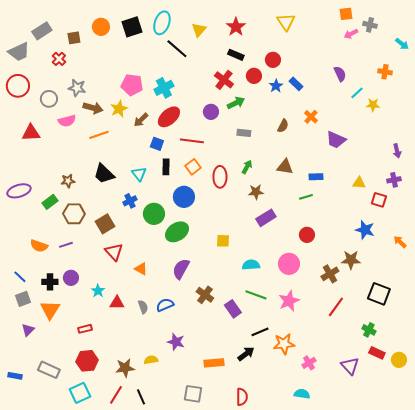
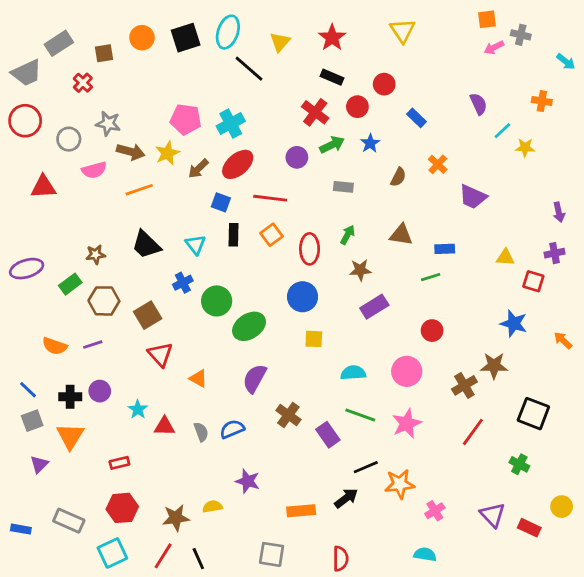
blue star: (276, 86) -> (370, 143), moved
blue circle: (184, 197) -> (303, 297), moved
red rectangle: (377, 353) -> (529, 528), moved

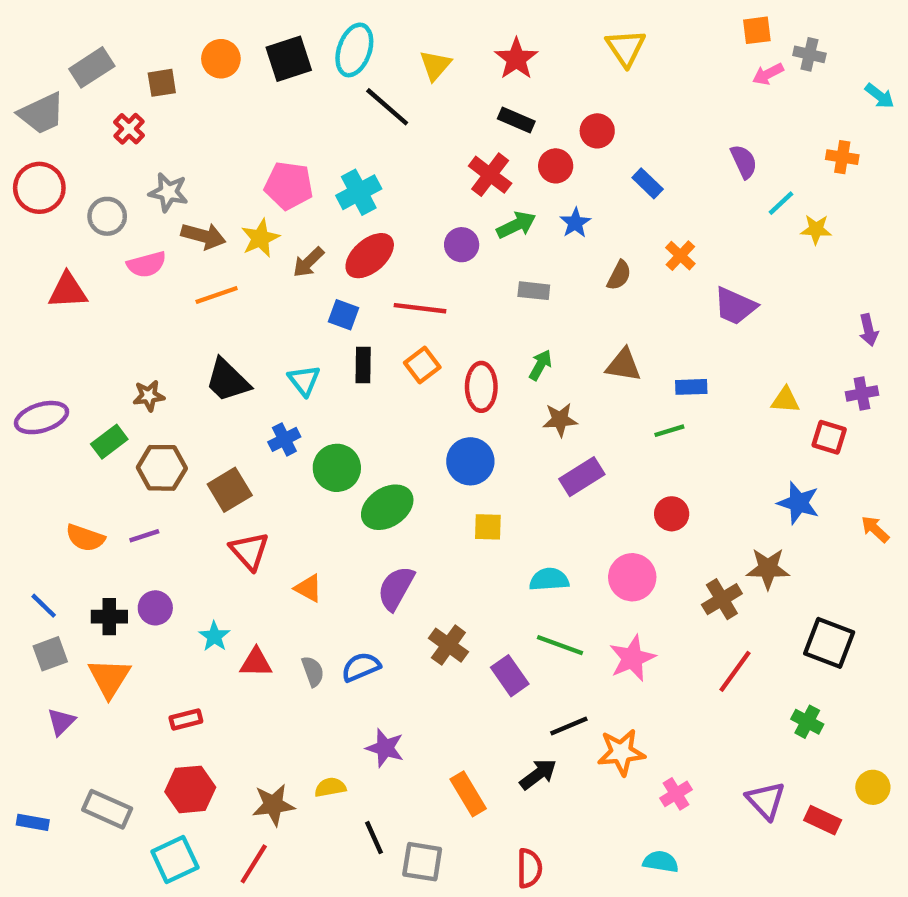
orange rectangle: (301, 511) -> (468, 794), turned 64
black line: (198, 559) -> (374, 838), moved

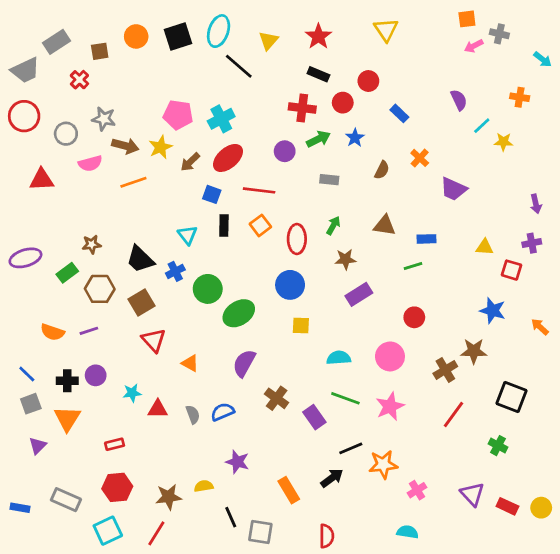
red cross: (490, 175) -> (302, 108), turned -30
black trapezoid: (227, 380) -> (140, 259), moved
cyan star: (214, 636) -> (132, 393), turned 30
yellow circle: (873, 787) -> (541, 508), moved

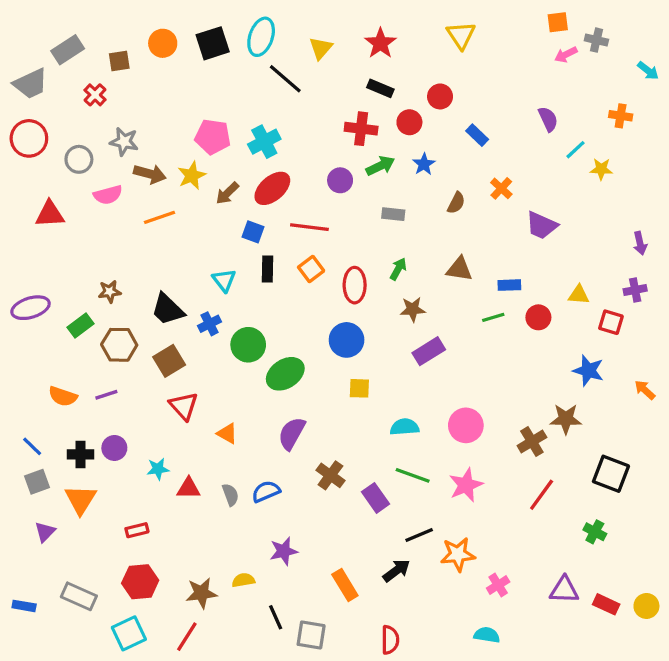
red circle: (414, 317) -> (538, 317), moved
purple star: (237, 462) -> (284, 551), turned -30
purple triangle: (472, 494) -> (564, 590), turned -45

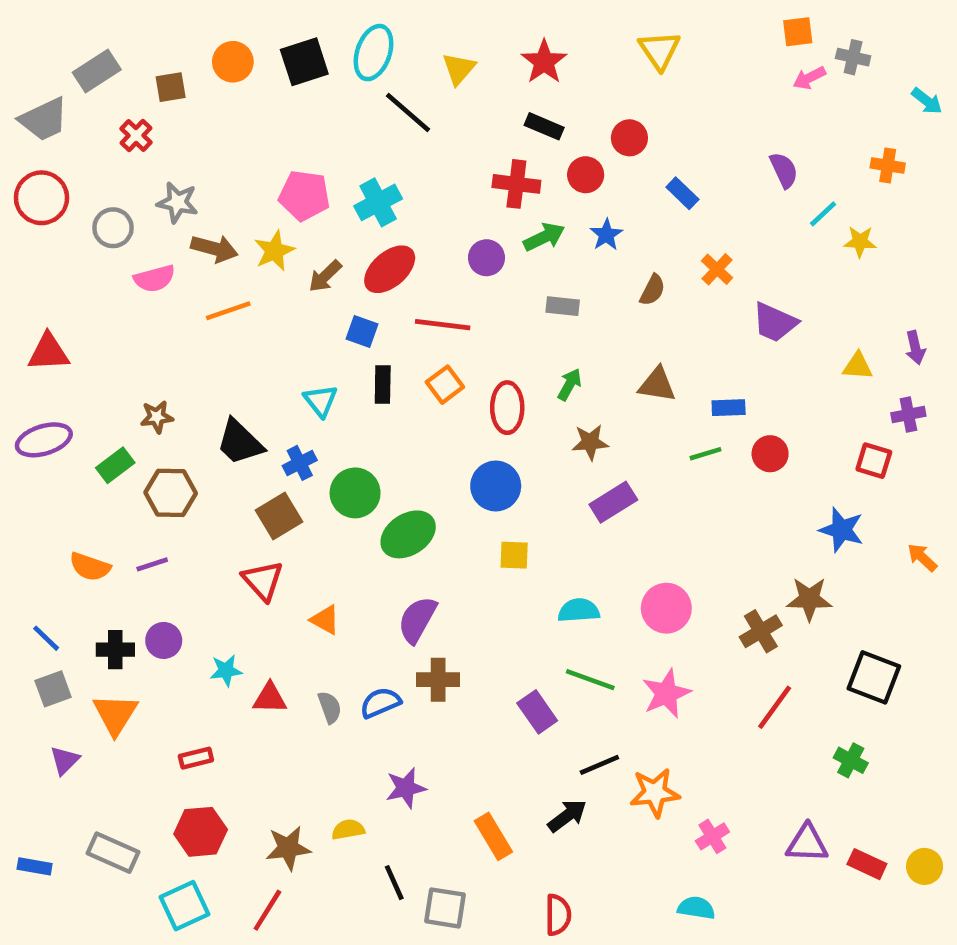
red triangle: (50, 214) -> (48, 352), moved
yellow triangle: (579, 295) -> (858, 366), moved
brown square: (169, 361) -> (279, 516), moved
brown cross: (330, 475) -> (438, 680), moved, turned -36

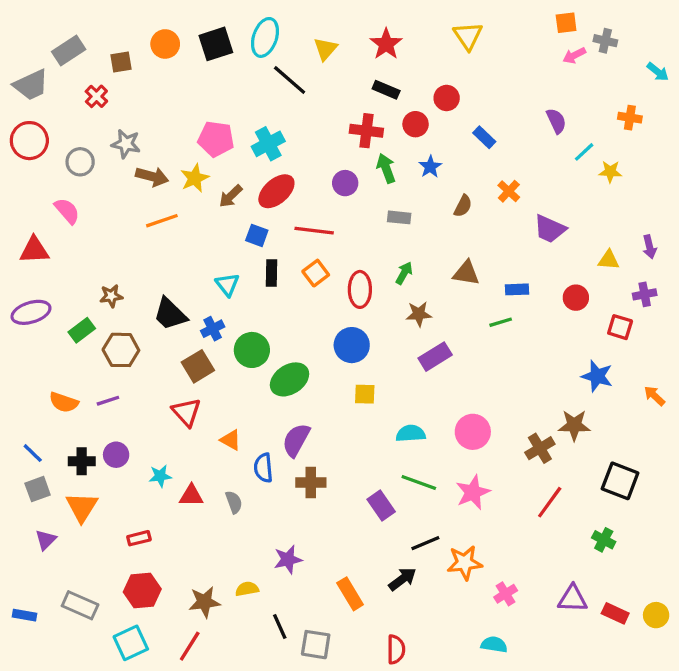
green arrow: (544, 237) -> (386, 168), turned -84
pink semicircle: (154, 278) -> (67, 211), moved, turned -116
red circle: (770, 454) -> (576, 298), moved
blue semicircle: (380, 703) -> (263, 468), moved, turned -72

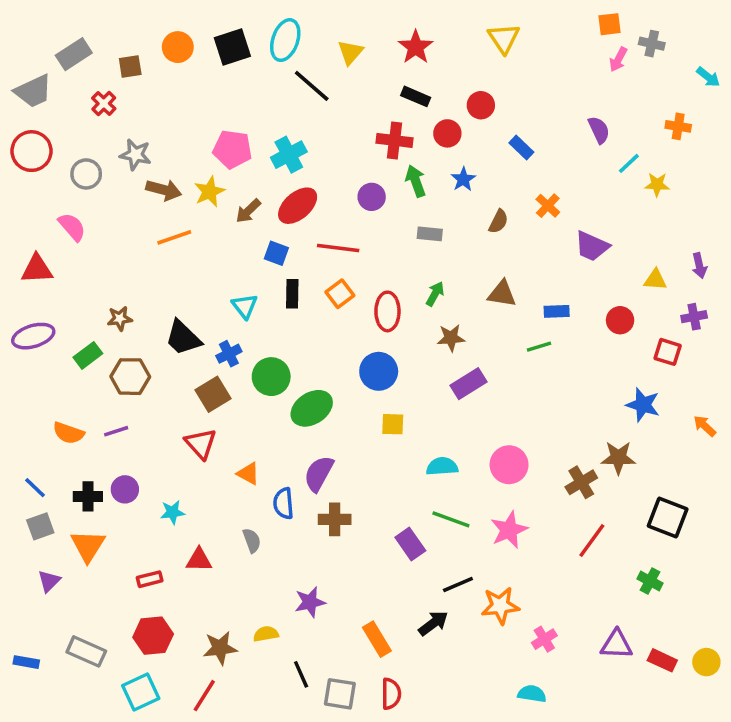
pink arrow: (574, 55) -> (618, 59), turned -35
red triangle: (191, 496) -> (199, 560), moved
red semicircle: (396, 649) -> (391, 694), moved

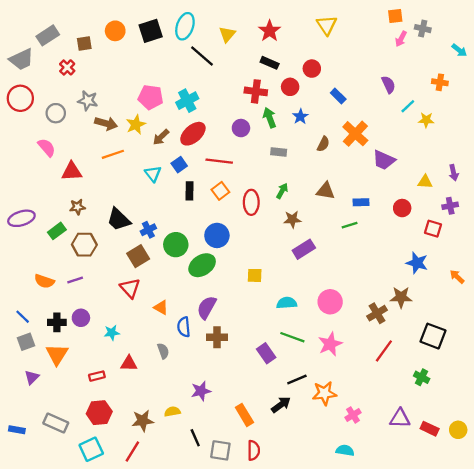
orange cross: (548, 206) -> (355, 134), size x1.6
blue square: (276, 253) -> (179, 165), turned 35
red triangle: (37, 269) -> (72, 171), moved
cyan triangle: (245, 306) -> (153, 174), moved
blue circle: (379, 371) -> (217, 235), moved

